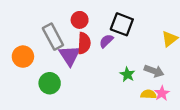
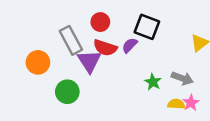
red semicircle: (84, 43) -> (105, 48), turned 105

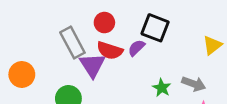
orange circle: (38, 62) -> (22, 74), moved

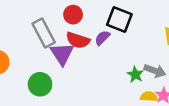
green star: (162, 88) -> (135, 74), moved

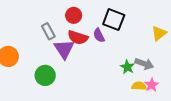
gray rectangle: (44, 33) -> (48, 31), size x0.7
purple semicircle: (102, 38) -> (99, 35), turned -72

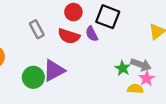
red circle: (74, 15) -> (73, 12), moved
purple triangle: (64, 49) -> (54, 70), moved, turned 35
pink star: (152, 85) -> (147, 78), moved

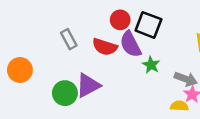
red circle: (73, 12) -> (120, 20), moved
purple semicircle: (92, 34) -> (130, 44), size x1.5
green star: (123, 68) -> (151, 65), moved

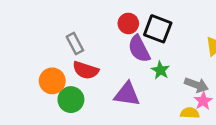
red semicircle: (105, 47) -> (86, 70), moved
orange circle: (20, 70) -> (52, 81), moved
purple triangle: (88, 85) -> (127, 94), moved, turned 36

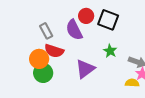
purple semicircle: (139, 49) -> (74, 30), moved
orange circle: (52, 81) -> (39, 59), moved
purple triangle: (127, 94) -> (85, 69), turned -45

